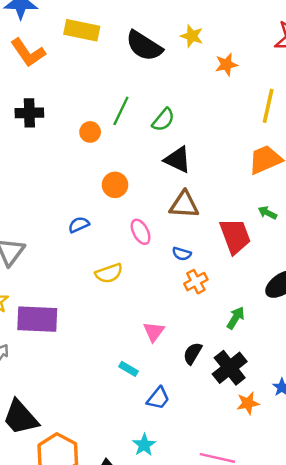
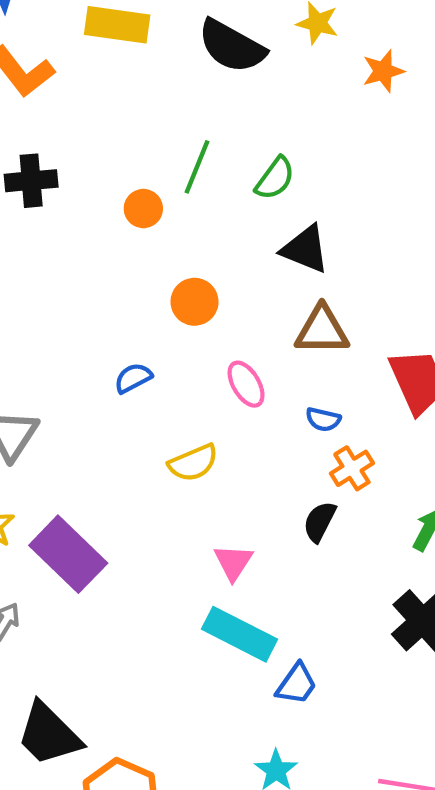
purple rectangle: (37, 319) -> (68, 554), turned 45
pink triangle: (154, 332) -> (233, 562), moved
black semicircle: (193, 353) -> (320, 522), moved
cyan rectangle: (129, 369) -> (239, 634), size x2.0

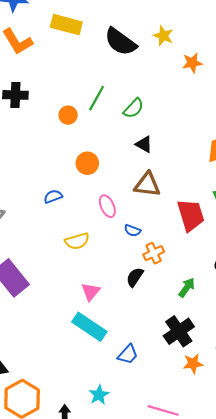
black triangle: (305, 249) -> (144, 144), size x0.7
blue semicircle: (323, 419) -> (132, 231), moved
blue trapezoid: (297, 684) -> (128, 354), moved

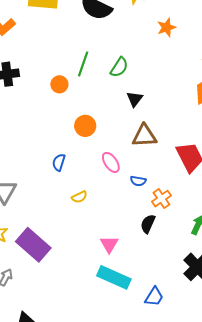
orange star: (192, 63) -> (166, 27), moved
black triangle: (144, 144) -> (135, 99), turned 48
blue semicircle: (53, 196) -> (59, 162), turned -42
yellow semicircle: (77, 241) -> (79, 197), moved, size x0.7

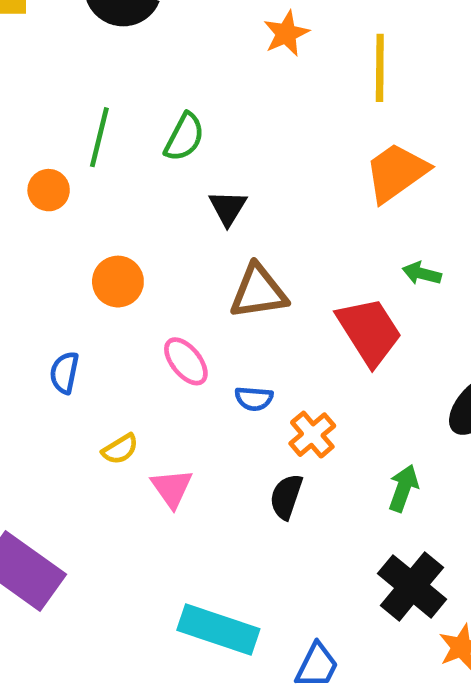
pink triangle: (109, 244) -> (172, 488), moved

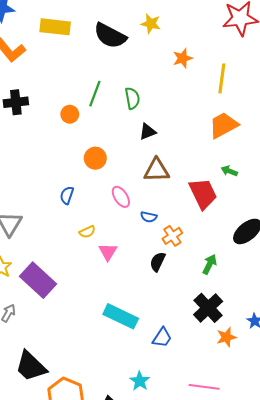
green semicircle: (184, 137) -> (132, 98), turned -45
black triangle: (228, 208) -> (148, 132), turned 30

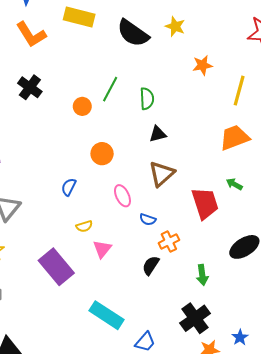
black cross: (16, 102) -> (30, 87), turned 35
brown triangle: (156, 170) -> (162, 174), turned -48
green arrow: (210, 264) -> (202, 275), turned 138
purple rectangle: (38, 280) -> (56, 267), moved

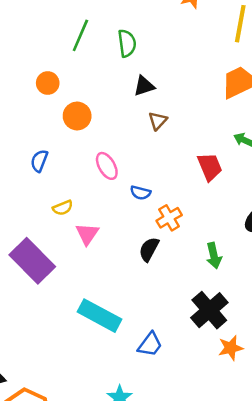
orange circle: (82, 106) -> (48, 83), moved
brown triangle: (162, 174) -> (158, 121), moved, size x0.6
red trapezoid: (205, 203) -> (210, 167), size x0.7

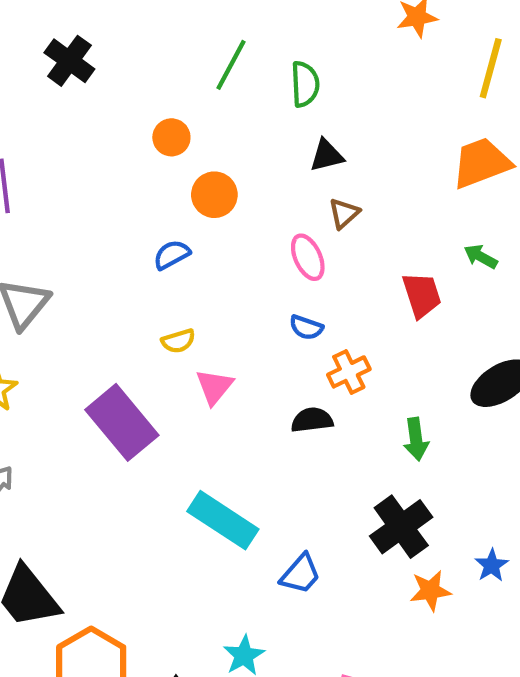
blue semicircle: (39, 161) -> (172, 255), moved, turned 35
pink ellipse: (107, 166) -> (308, 257), moved
black semicircle: (149, 249) -> (312, 420), turned 50

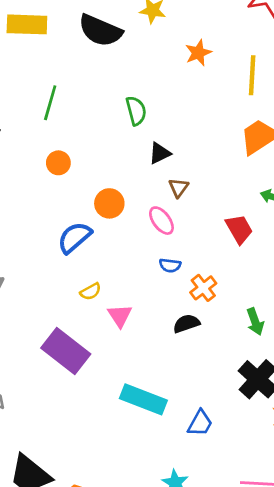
green line: (231, 65) -> (50, 103), moved
orange circle: (214, 195) -> (109, 203), moved
blue semicircle: (172, 255) -> (74, 237), size x1.5

